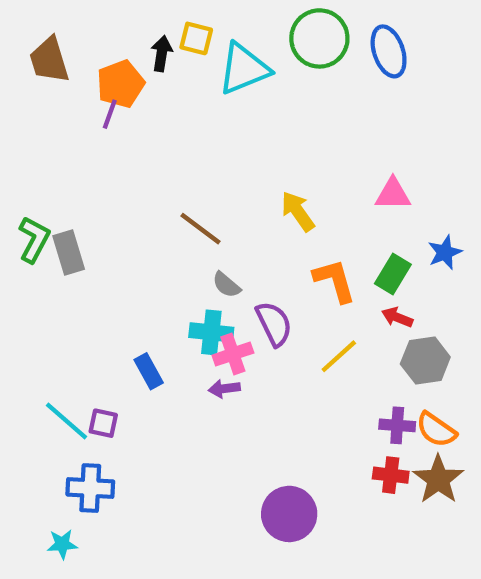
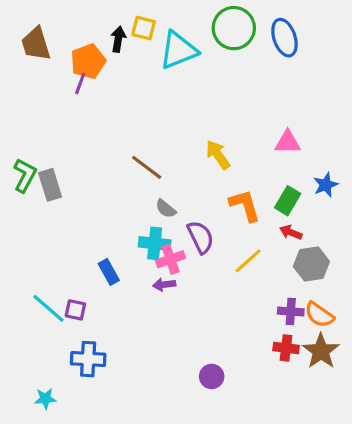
blue cross: (90, 488) -> (88, 359), moved
purple circle: (289, 514) -> (212, 376), size x0.6

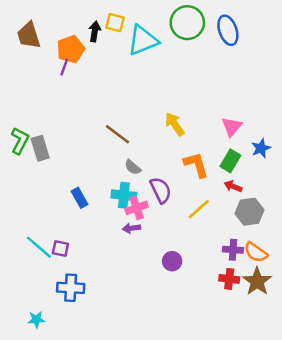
pink triangle: (288, 142) -> (232, 127), moved, turned -50
blue rectangle: (109, 272) -> (79, 198), moved
purple circle: (212, 376) -> (172, 261), moved

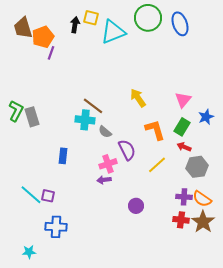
orange pentagon: (71, 49) -> (43, 37), moved
cyan cross: (124, 195) -> (85, 120), moved
blue rectangle: (79, 198) -> (63, 156), turned 35

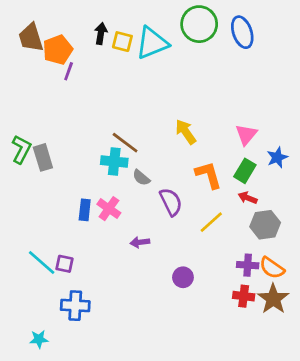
yellow square: (91, 18) -> (122, 42), moved
pink cross: (108, 164) -> (109, 209), moved, turned -36

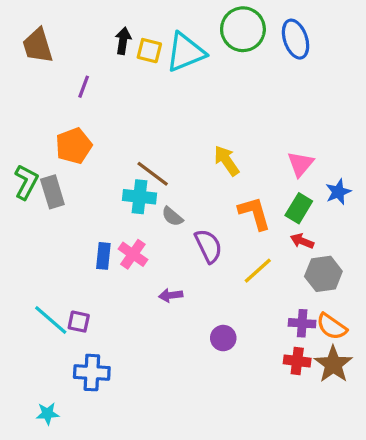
orange pentagon: (58, 50) -> (74, 146), moved

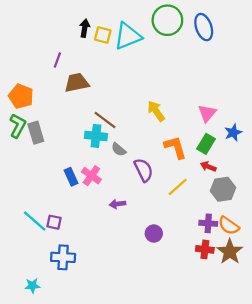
brown trapezoid: (38, 46) -> (77, 83), moved, turned 95
orange pentagon: (74, 146) -> (21, 96), moved, turned -30
blue rectangle: (103, 256) -> (71, 177), turned -30

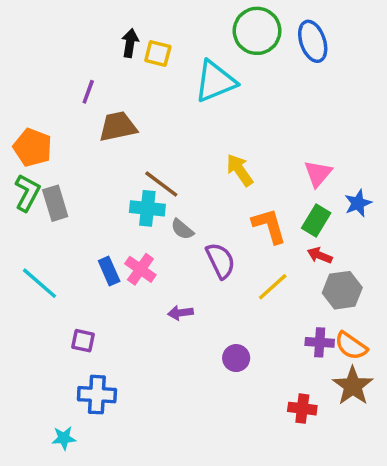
cyan triangle: (128, 36) -> (215, 81), moved
cyan line: (35, 221) -> (39, 283), moved
red cross: (205, 249) -> (302, 409), moved
cyan star: (32, 286) -> (64, 438), moved

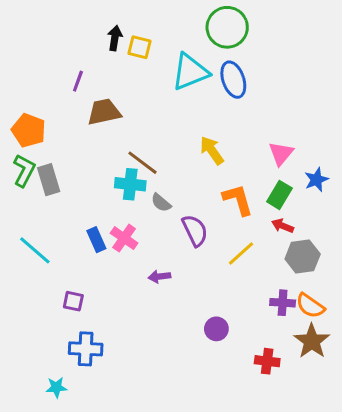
blue ellipse: (313, 41) -> (233, 80), moved
purple circle: (236, 358) -> (216, 329), moved

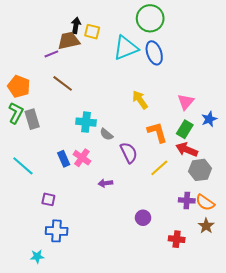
purple line: (78, 81) -> (51, 54), turned 48
brown trapezoid: (104, 112) -> (69, 41), moved
brown line: (143, 163) -> (63, 83), moved
red arrow: (283, 226) -> (187, 150), size x1.5
brown star: (312, 341) -> (206, 226), size x0.7

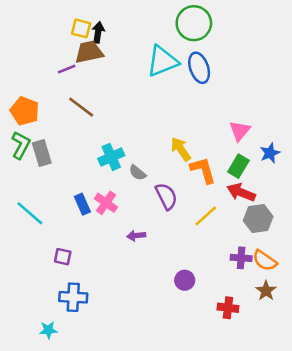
yellow square: (92, 32) -> (81, 28), moved
yellow arrow: (140, 100) -> (181, 149), moved
cyan cross: (86, 122) -> (111, 157), turned -30

